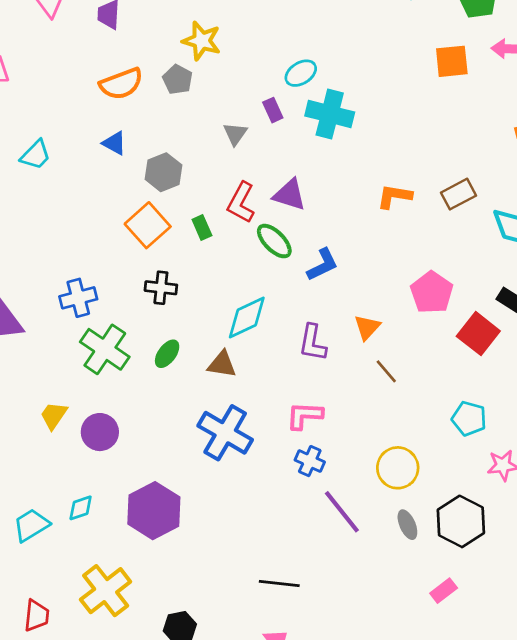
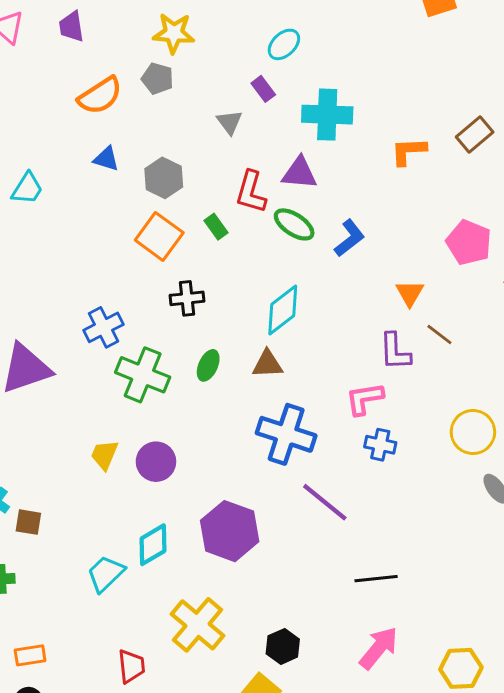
cyan cross: (330, 114) -> (327, 115), moved
purple L-shape: (313, 343) -> (395, 351), moved
cyan diamond: (81, 508) -> (153, 545), size x1.4
purple line: (342, 512) -> (325, 502), moved

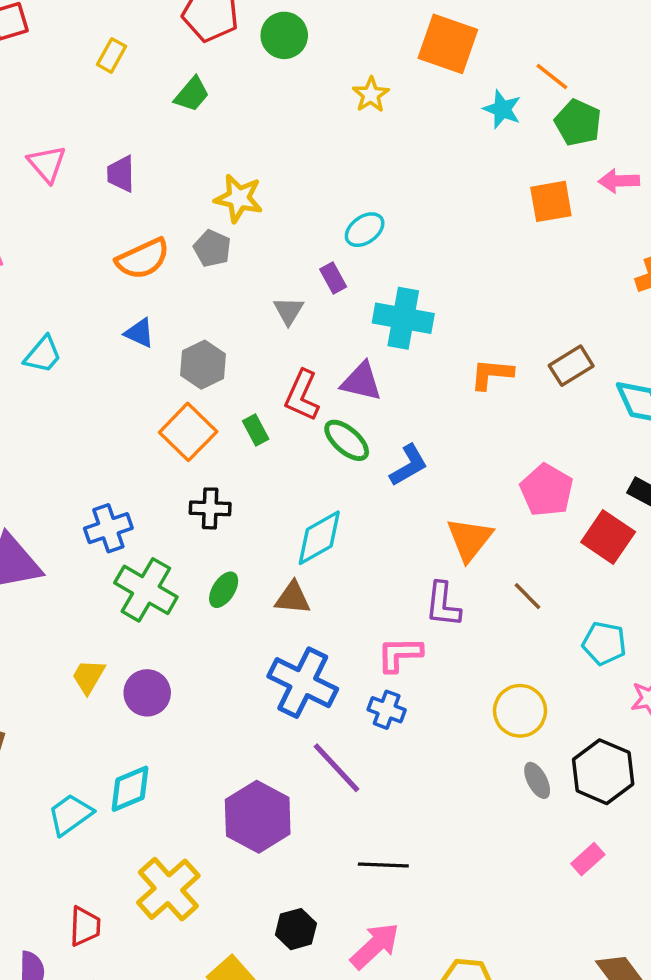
orange triangle: (410, 293) -> (470, 539), size x1.4
brown line: (439, 335) -> (527, 596), moved
blue cross: (380, 445) -> (387, 710), moved
purple hexagon: (230, 531) -> (258, 817), moved
black hexagon: (283, 646) -> (296, 929), moved

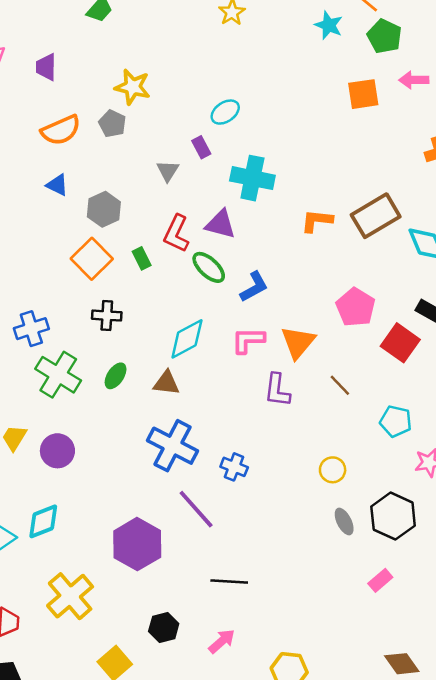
brown rectangle: (571, 366) -> (376, 216), size x1.5
pink L-shape: (400, 654) -> (248, 340), moved
yellow circle: (520, 711) -> (333, 470), size x0.7
pink arrow: (375, 946) -> (222, 641), size x0.7

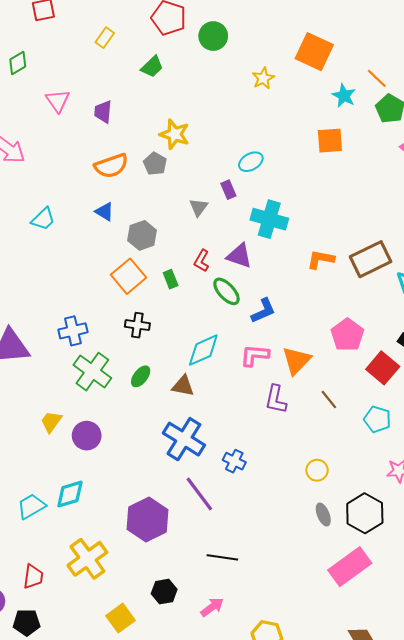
orange square: (363, 94) -> (330, 141), moved
red L-shape: (176, 234) -> (202, 261), size x0.7
cyan pentagon: (396, 421) -> (377, 419), moved
pink rectangle: (380, 580) -> (350, 567), size x2.0

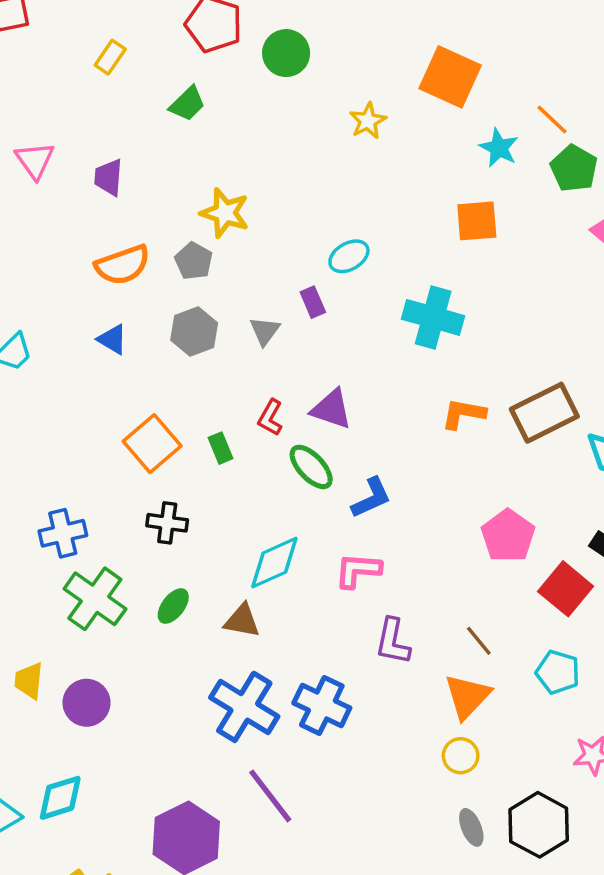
cyan cross: (269, 219) -> (433, 317), moved
gray hexagon: (142, 235) -> (194, 332), moved
orange triangle: (297, 360) -> (467, 696), moved
yellow trapezoid: (51, 422) -> (29, 681), turned -30
blue cross: (234, 461) -> (322, 705), moved, size x1.5

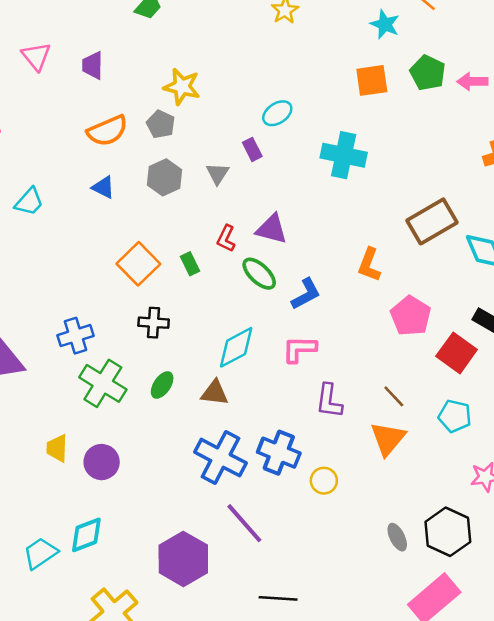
green pentagon: (574, 168) -> (428, 73), moved
orange L-shape: (463, 414) -> (369, 265), moved, turned -76
yellow circle: (461, 756) -> (324, 481), moved

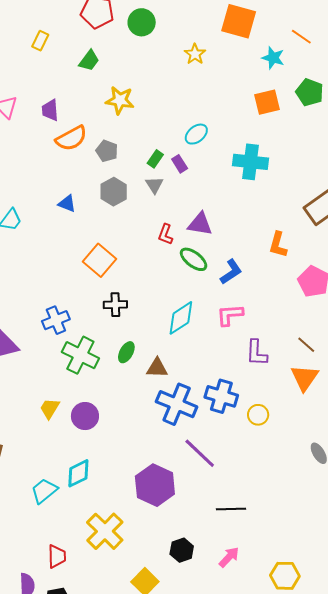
yellow star: (182, 87) -> (120, 100), moved
orange semicircle: (107, 131) -> (71, 138), moved
green rectangle: (190, 264) -> (155, 159), moved, turned 66
brown triangle: (215, 393) -> (157, 368), moved
yellow trapezoid: (57, 448) -> (50, 408), turned 35

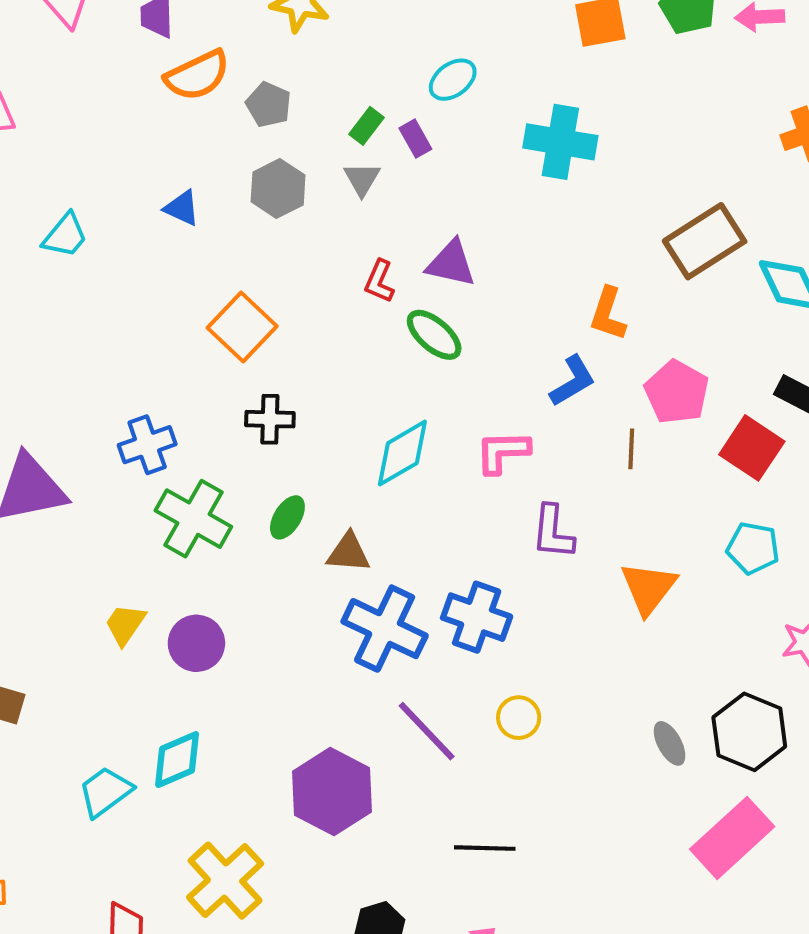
blue L-shape: (231, 272) -> (573, 381), moved
brown line: (306, 345) -> (631, 449), moved, turned 48
yellow circle: (258, 415) -> (519, 718), moved

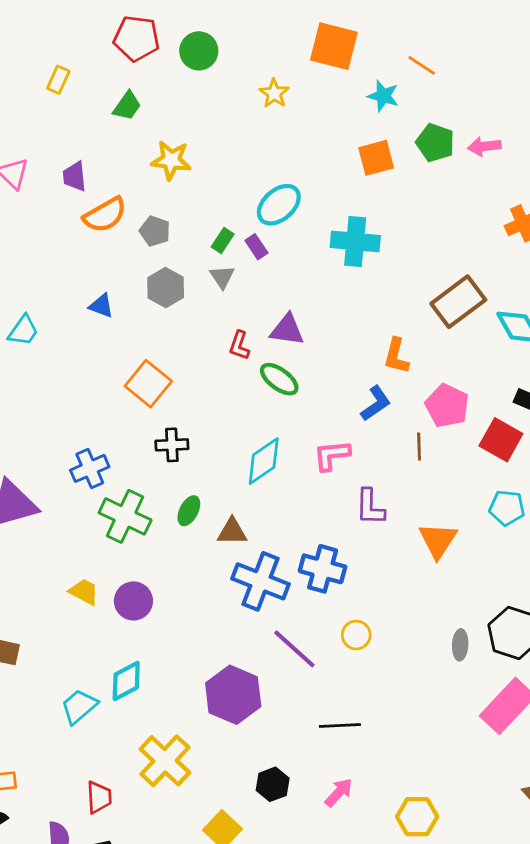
cyan ellipse: (453, 80) -> (279, 205), size x1.4
yellow trapezoid: (125, 624) -> (84, 592), turned 88
gray ellipse: (670, 743) -> (460, 645), turned 36

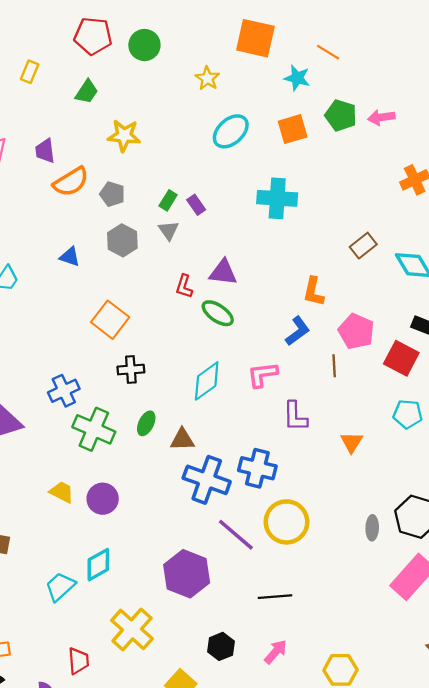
cyan ellipse: (279, 205) -> (231, 131), moved
brown rectangle: (458, 302) -> (363, 246), size x0.6
orange triangle: (438, 540) -> (352, 442), size x0.7
yellow circle: (356, 635) -> (287, 522), size x1.8

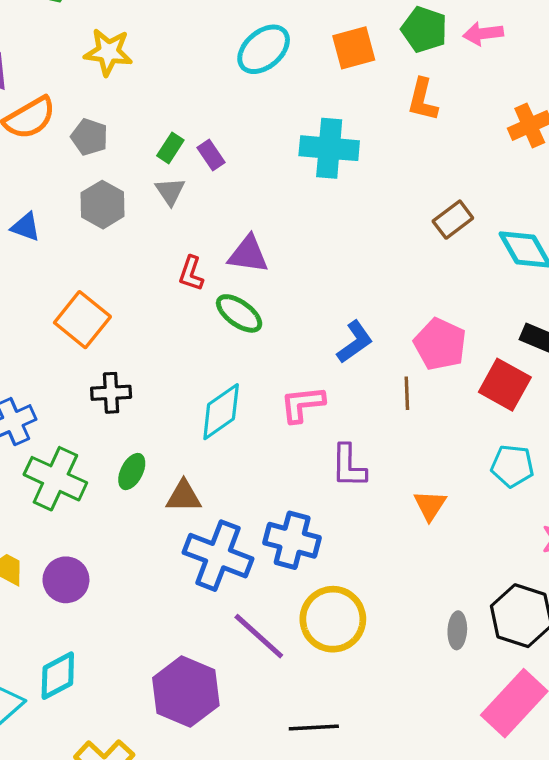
orange L-shape: (313, 292) -> (423, 100), moved

